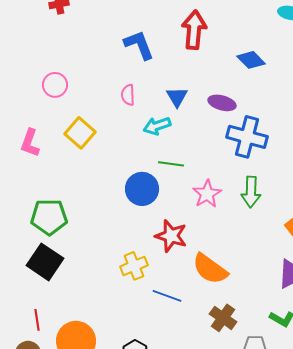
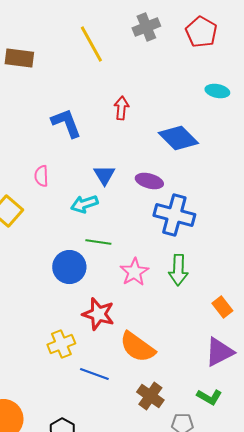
red arrow: (194, 30) -> (121, 108), size x0.6
blue diamond: (251, 60) -> (178, 138), size x1.4
pink semicircle: (128, 95) -> (41, 176), moved

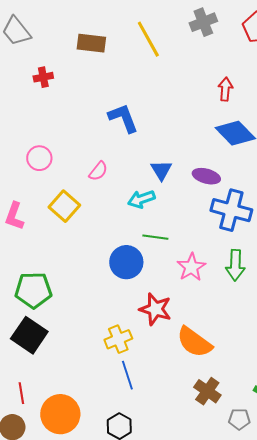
brown rectangle: (19, 58) -> (91, 43), moved
red arrow: (121, 108) -> (225, 89), moved
pink semicircle: (41, 176) -> (98, 171), turned -140
blue line: (94, 374) -> (127, 375), moved, turned 52

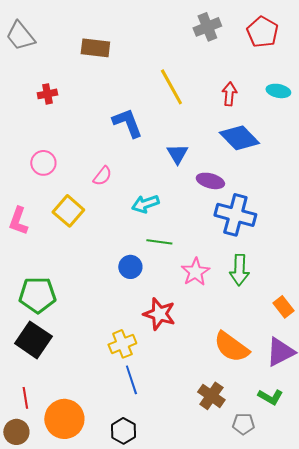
yellow line: (148, 39) -> (171, 87), moved
red cross: (43, 77) -> (47, 94), moved
blue triangle: (161, 170) -> (177, 154), moved
blue circle: (126, 262) -> (130, 267), size x0.7
orange semicircle: (194, 342) -> (231, 347), moved

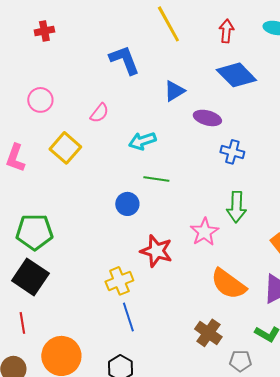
blue triangle: (177, 154) -> (174, 91), turned 30
blue cross: (235, 215) -> (232, 152), size x0.6
pink star: (195, 272) -> (204, 232), moved
red line: (25, 398) -> (22, 323), moved

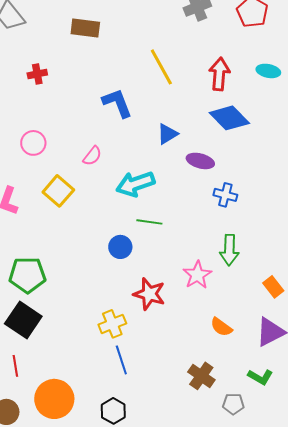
red arrow: (226, 31) -> (219, 74), size x1.4
cyan arrow: (142, 141) -> (135, 184), size x1.4
orange semicircle: (228, 284) -> (221, 327), size x0.6

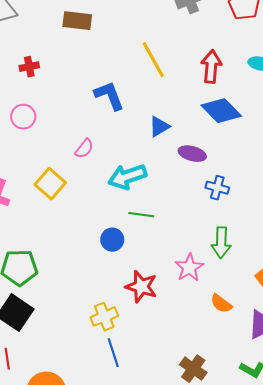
pink circle: (33, 143) -> (23, 117), moved
orange semicircle: (221, 327) -> (221, 304), moved

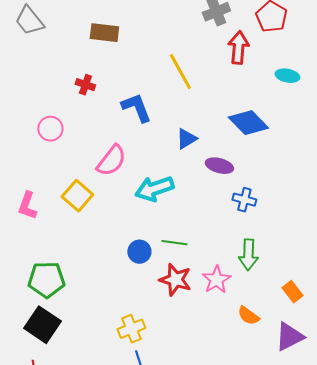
red cross: (29, 67) -> (85, 85), moved, turned 30
red arrow: (211, 67) -> (238, 48), moved
pink semicircle: (84, 149) -> (111, 161), size x1.6
green line: (141, 215) -> (174, 243), moved
red star: (141, 287) -> (175, 280), moved

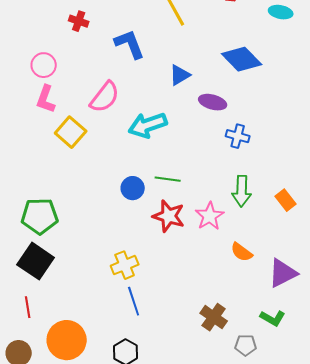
pink L-shape: (27, 206) -> (46, 99), moved
orange rectangle: (292, 292) -> (286, 200), moved

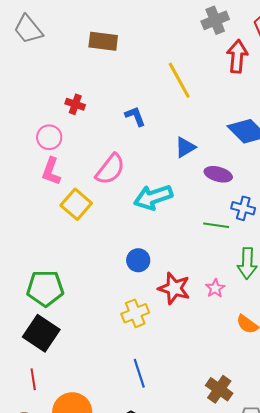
red cross: (79, 21) -> (75, 104), moved
blue L-shape: (130, 44) -> (135, 116), size x0.7
green line: (168, 179) -> (216, 225), moved
pink star: (210, 216) -> (215, 288), size x0.7
yellow cross: (125, 265) -> (135, 313), moved

